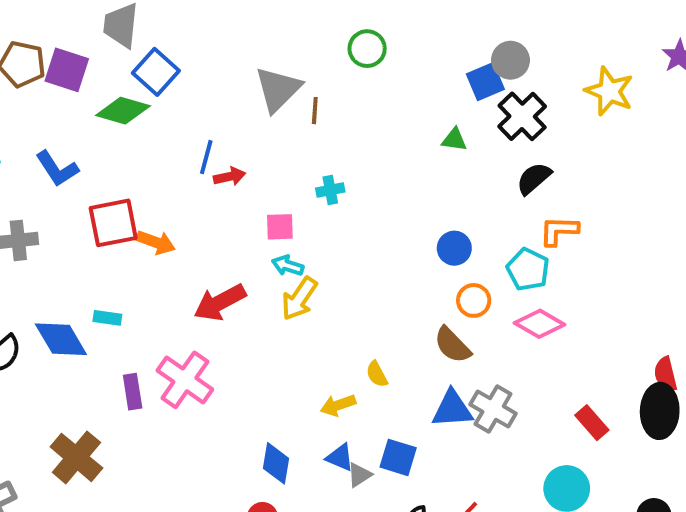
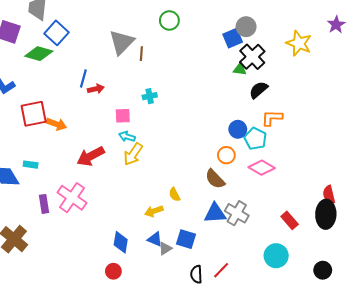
green triangle: (454, 140) -> (240, 69), moved
blue circle: (454, 248) -> (238, 129), moved

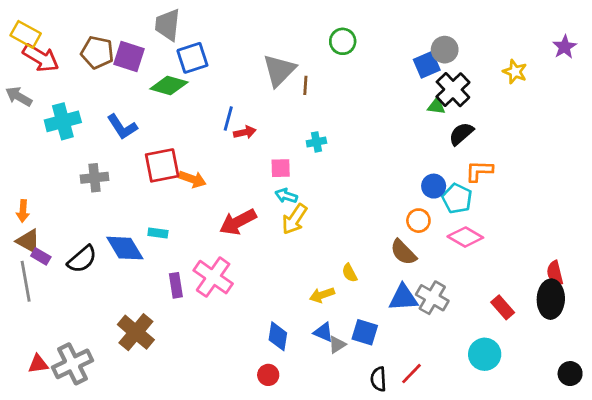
blue square: (56, 33) -> (192, 58), turned 30
yellow star: (299, 43) -> (515, 72), size x0.7
black circle: (323, 270) -> (570, 374), moved

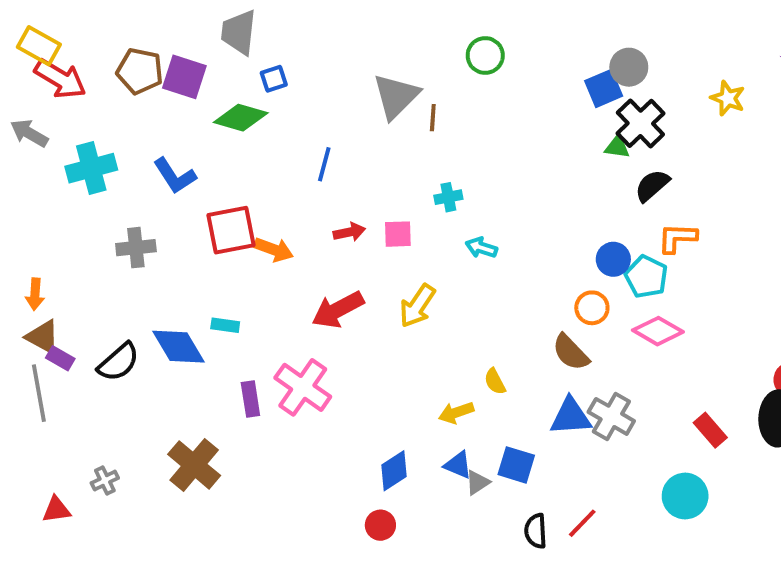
blue square: (192, 58) -> (274, 79), size x0.6
red arrow: (245, 132) -> (349, 232), moved
cyan arrow: (286, 196) -> (481, 248), moved
blue diamond: (278, 336) -> (394, 471), turned 48
gray cross: (72, 364) -> (105, 480), moved, size x0.5

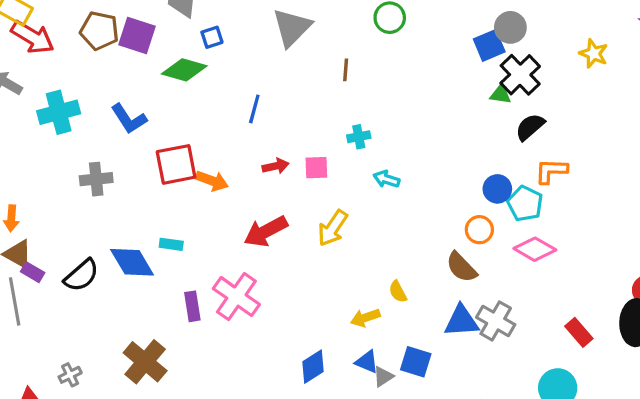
gray triangle: (396, 96) -> (292, 27), moved

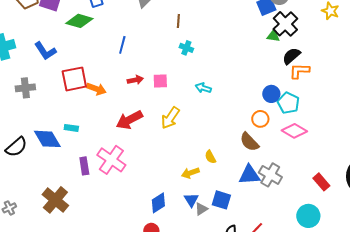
cyan cross: (359, 137) -> (186, 48), moved, turned 32
orange L-shape: (551, 171) -> (299, 71), moved
blue triangle: (367, 362) -> (191, 200), turned 35

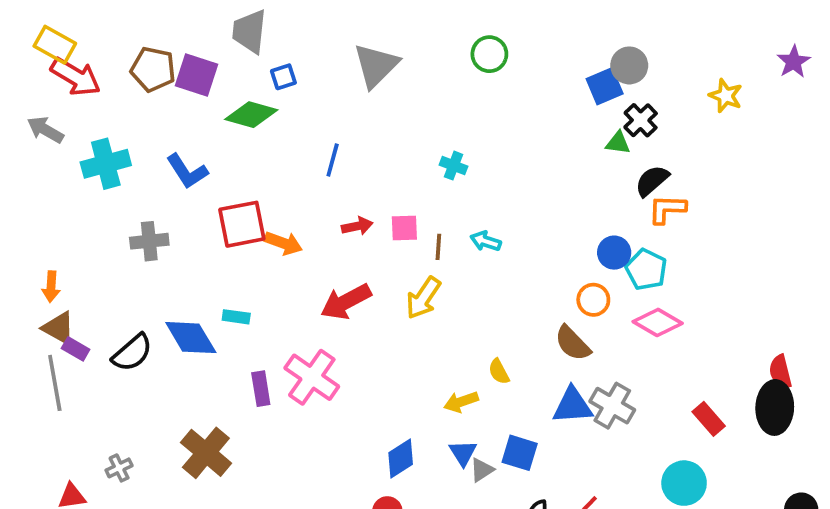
brown line: (178, 21) -> (438, 247), moved
black cross: (285, 24) -> (641, 120), size x0.7

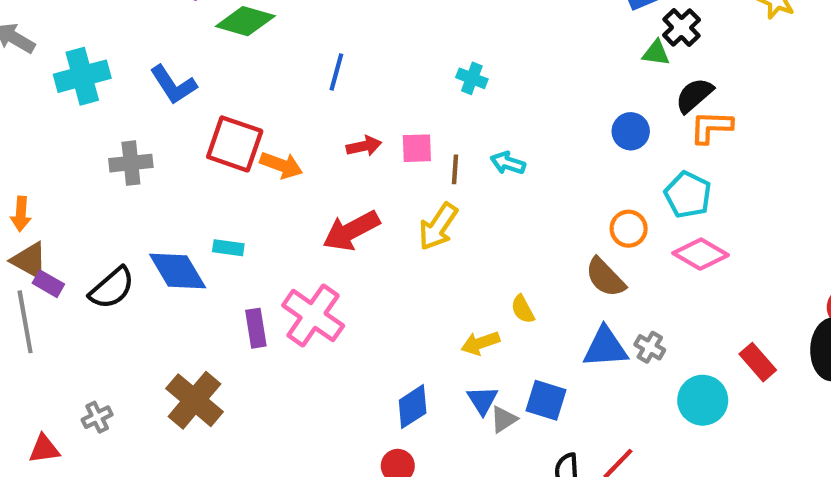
red square: (242, 224) -> (235, 144), turned 30
blue circle: (614, 253) -> (631, 131), moved
gray cross: (612, 406) -> (650, 347), size x0.6
cyan circle: (684, 483) -> (703, 400), moved

